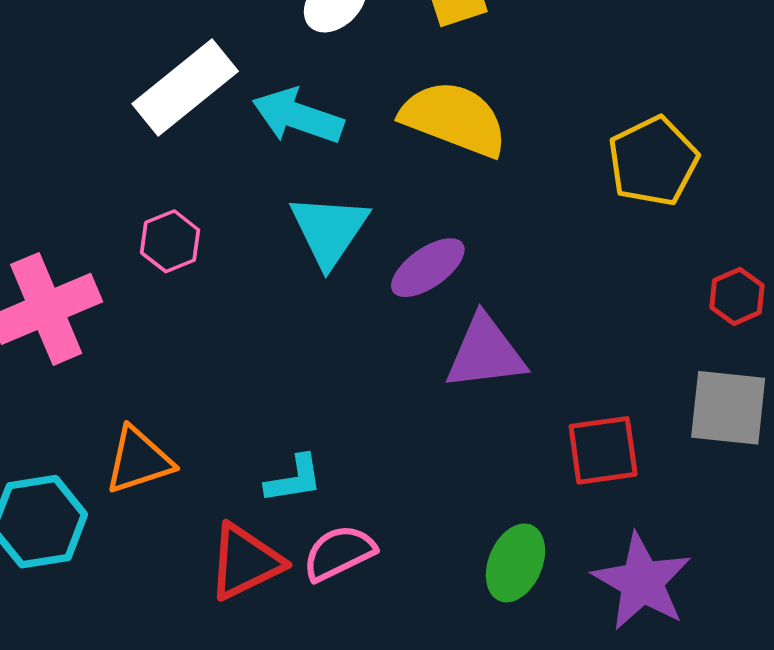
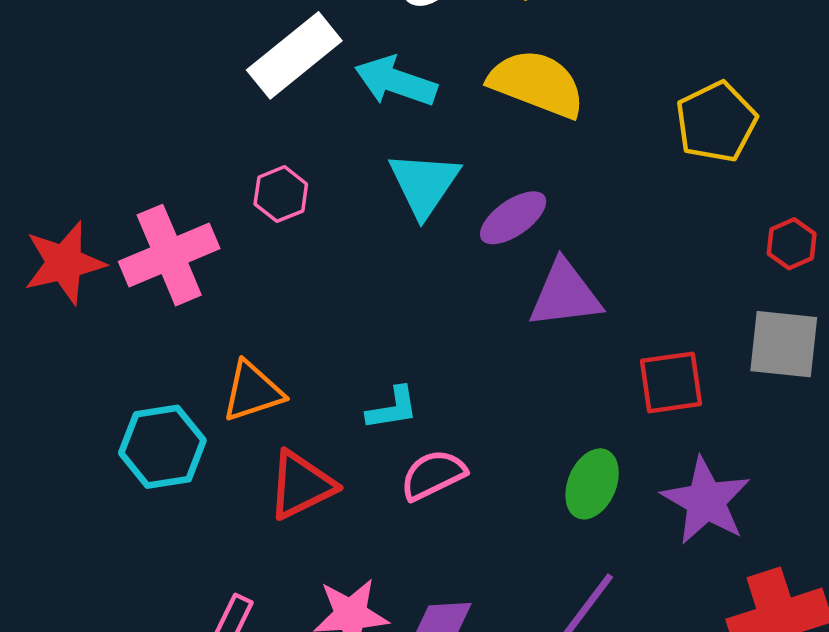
red triangle: (245, 562) -> (301, 485), moved

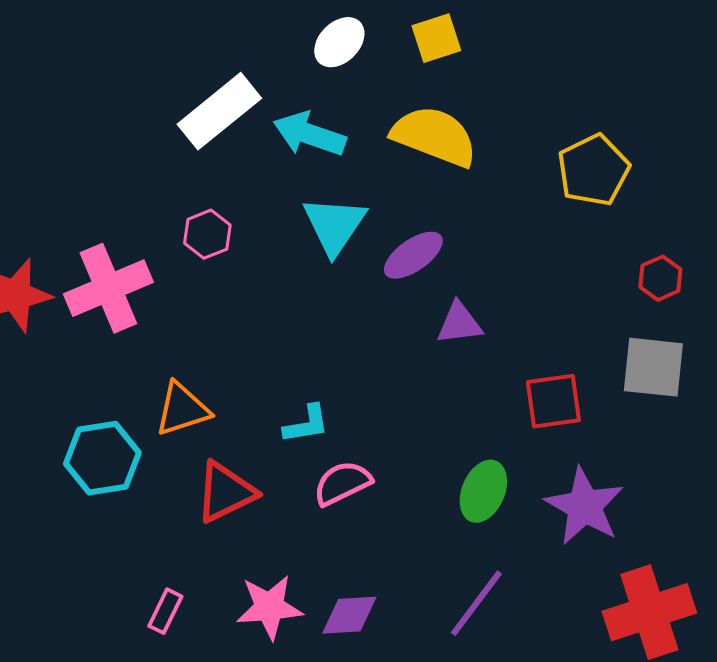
purple triangle: (565, 294) -> (459, 323), size x0.7

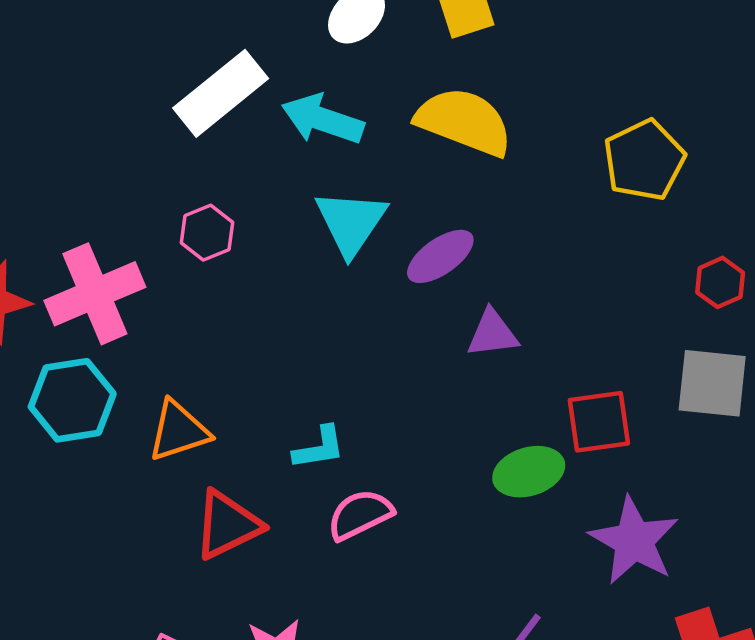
cyan hexagon: (102, 458) -> (72, 400), moved
green ellipse: (483, 491) -> (529, 472), moved, turned 50

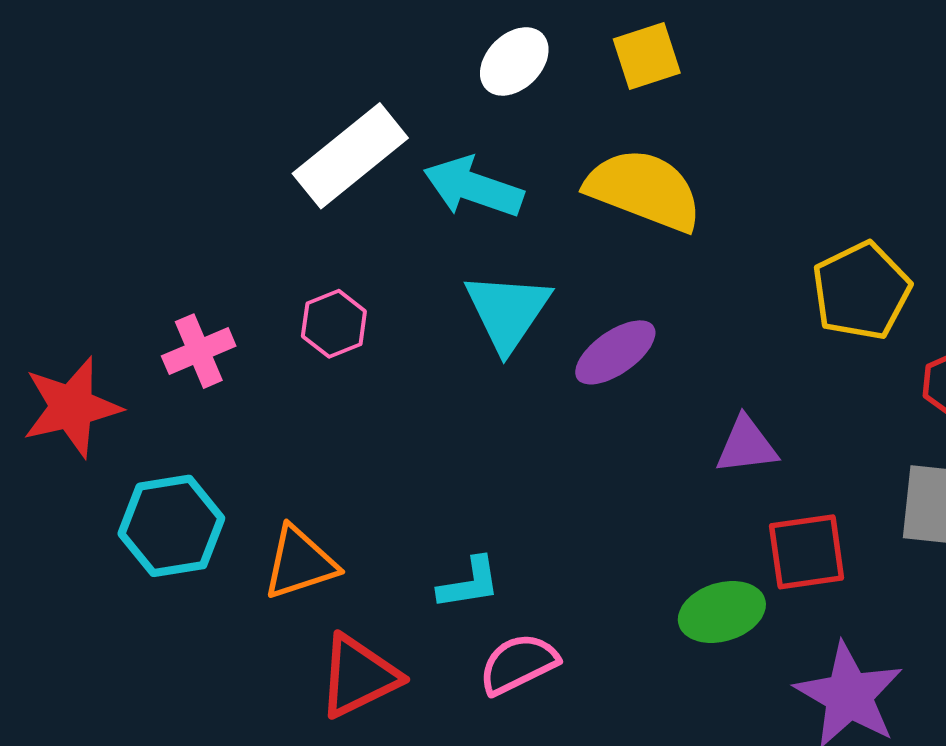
yellow pentagon: (644, 160) -> (861, 291), moved
pink cross: (95, 294) -> (199, 351), moved, size x0.6
purple triangle: (492, 333) -> (746, 445), moved

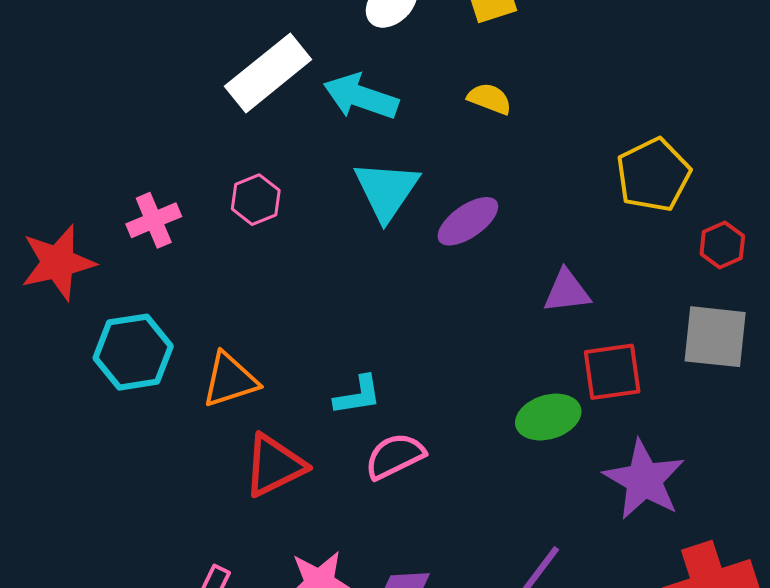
yellow semicircle: (644, 190) -> (490, 99), size x0.5

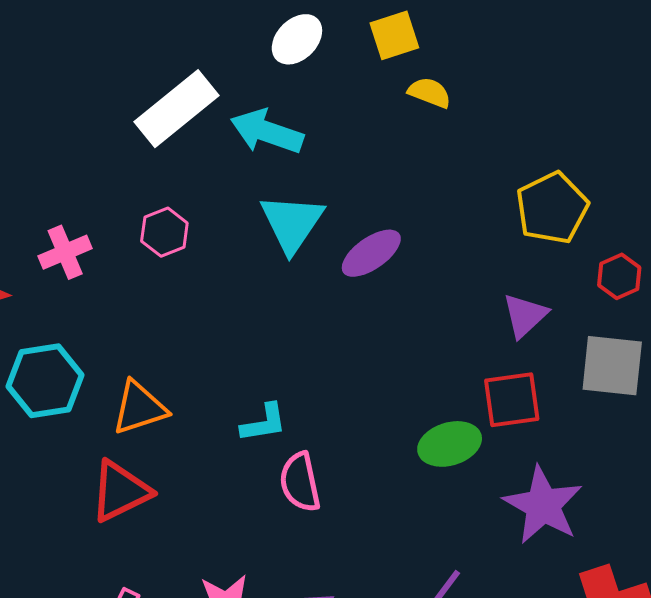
yellow semicircle: (490, 99) -> (429, 93), moved
purple triangle: (567, 291) -> (525, 315), moved, turned -36
pink semicircle: (395, 456) -> (300, 482), turned -76
red triangle: (274, 465) -> (120, 491), moved

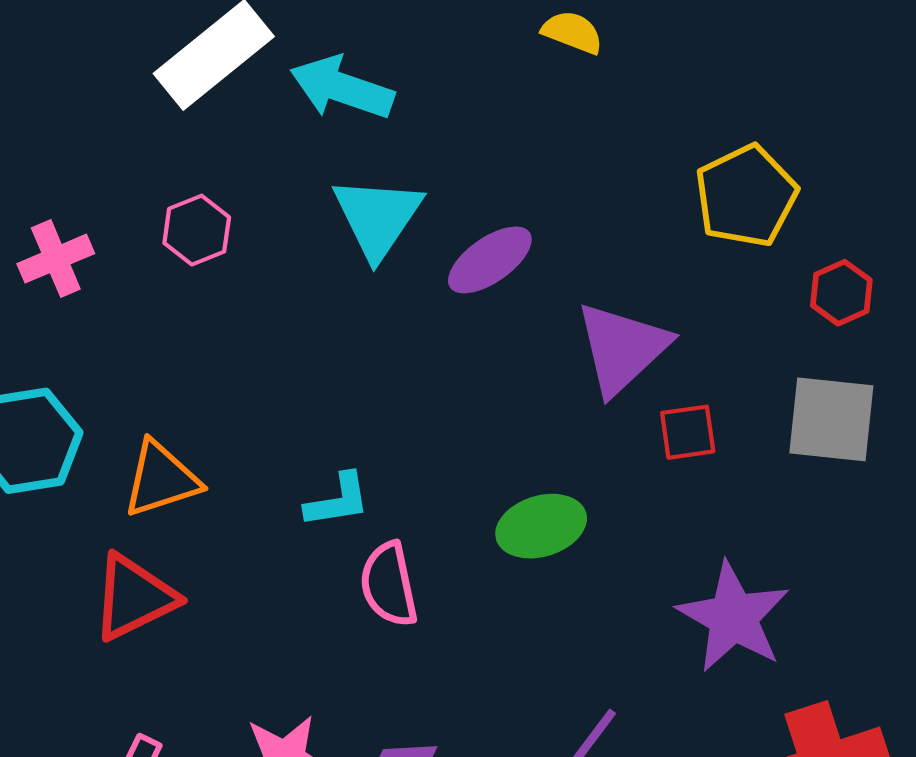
purple triangle: (525, 315) -> (622, 348), moved, size x1.5
red square: (512, 400) -> (688, 432), moved, size x0.7
green ellipse: (450, 444) -> (541, 526), moved

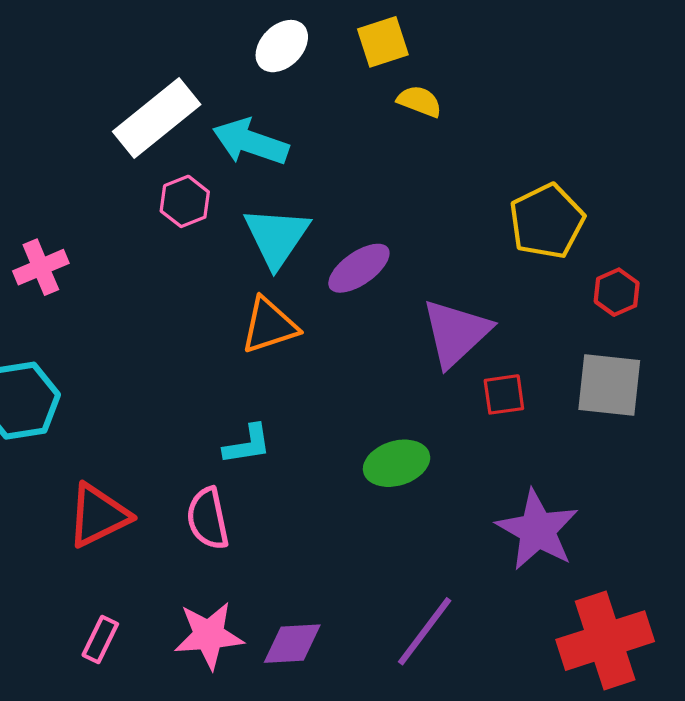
pink hexagon: (197, 230) -> (185, 201), moved
orange triangle: (161, 479) -> (269, 326), moved
pink semicircle: (389, 584) -> (208, 519), moved

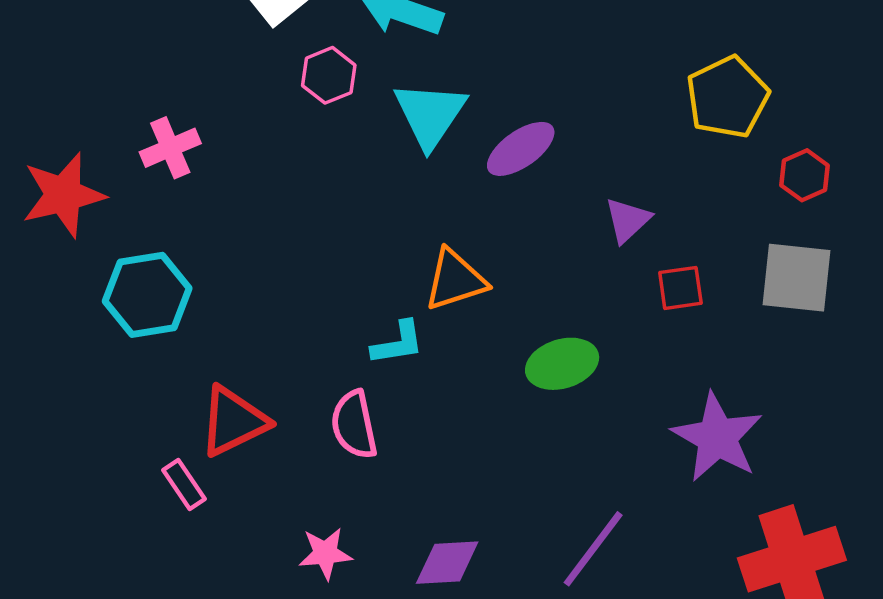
orange triangle: (269, 326) -> (455, 280), moved
purple triangle: (456, 333) -> (628, 220), size x0.6
pink star: (209, 635) -> (325, 553), moved, size x0.7
pink rectangle: (100, 639) -> (184, 484), moved, turned -60

